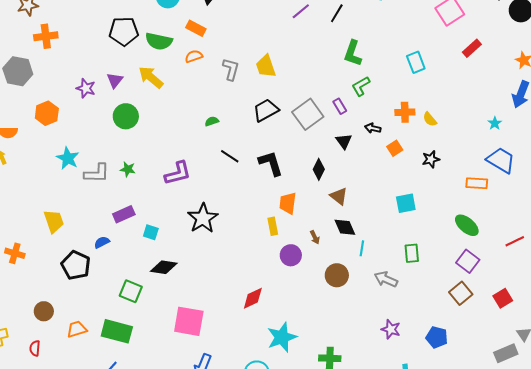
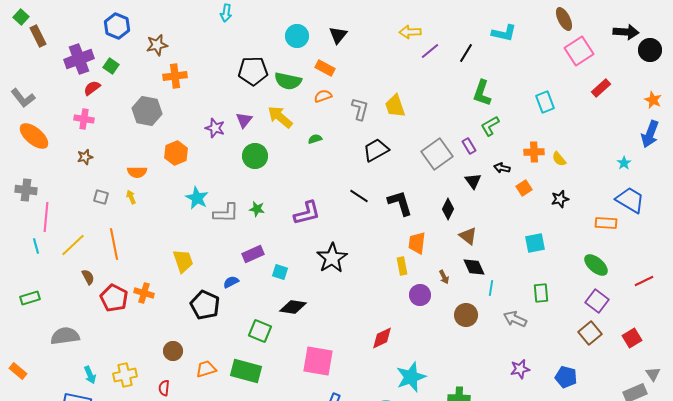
black trapezoid: (266, 110) -> (376, 150), moved
green semicircle: (212, 121) -> (315, 139), moved
purple star: (391, 329) -> (520, 369), turned -30

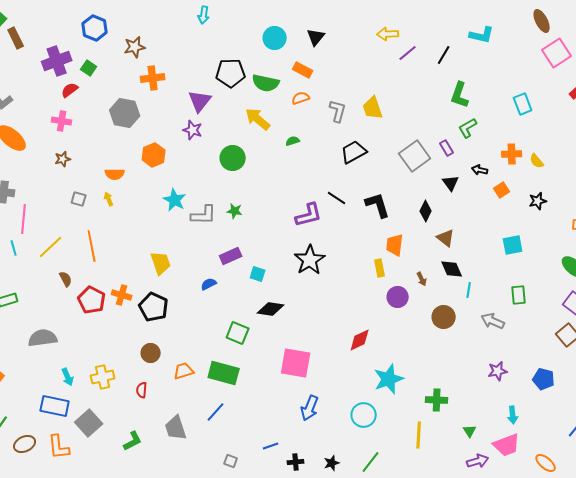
purple triangle: (244, 120) -> (200, 101), moved, size x1.4
purple L-shape: (307, 213) -> (309, 215), moved
black pentagon: (205, 305) -> (154, 307), moved

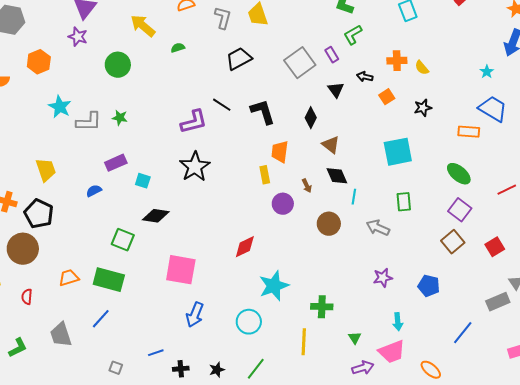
cyan square: (513, 245) -> (398, 152), size x1.4
brown circle: (151, 353) -> (23, 249), moved, size x1.6

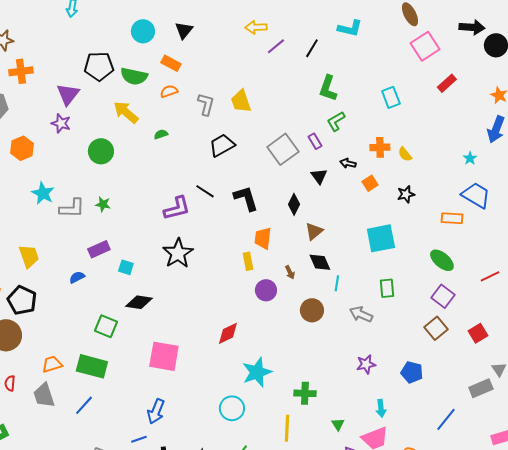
brown triangle: (331, 145) -> (314, 231), turned 42
blue arrow: (195, 315) -> (156, 411), moved
gray trapezoid: (61, 335) -> (44, 395), moved

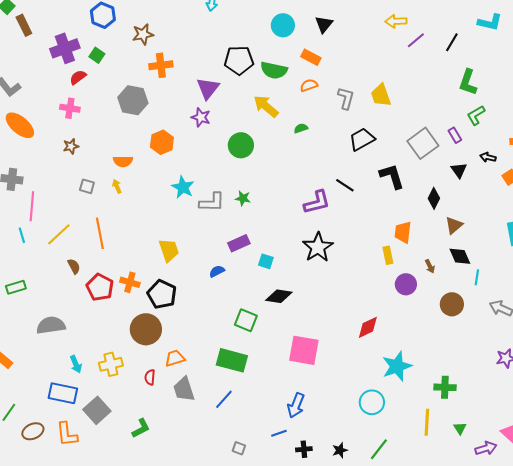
black L-shape: (246, 198) -> (392, 176), moved
orange trapezoid: (52, 364) -> (175, 358), moved
green triangle: (338, 424) -> (460, 428), moved

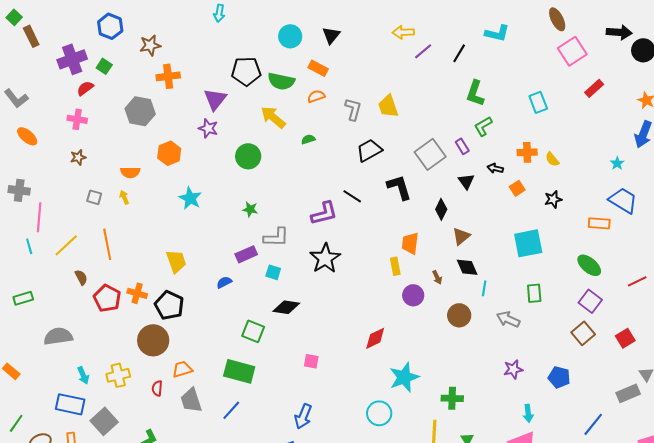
orange ellipse: (20, 125) -> (27, 136), size x0.7
gray L-shape: (212, 202) -> (276, 237), moved
pink square: (304, 350) -> (311, 361), size x0.5

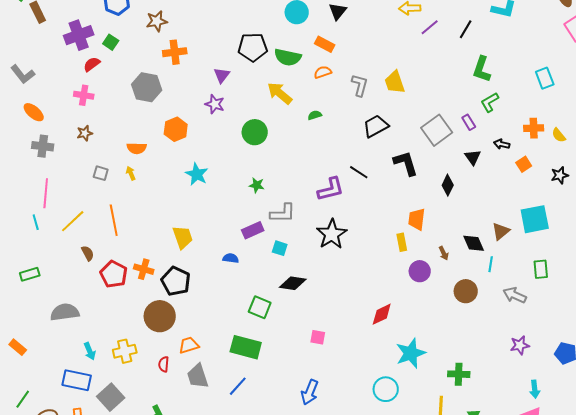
purple triangle: (215, 99) -> (222, 75), size x0.7
gray cross: (19, 190) -> (43, 146), moved
brown triangle: (461, 236) -> (501, 231), moved
blue semicircle: (224, 282) -> (231, 258), turned 35

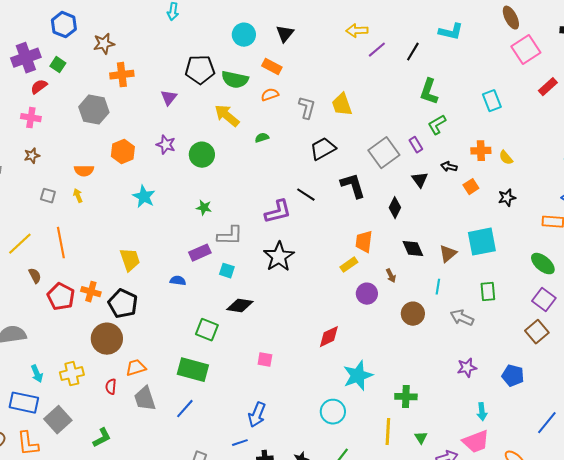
purple star: (215, 104) -> (166, 145), moved
yellow rectangle: (402, 242) -> (349, 265), turned 66
black diamond: (474, 243) -> (413, 249), moved

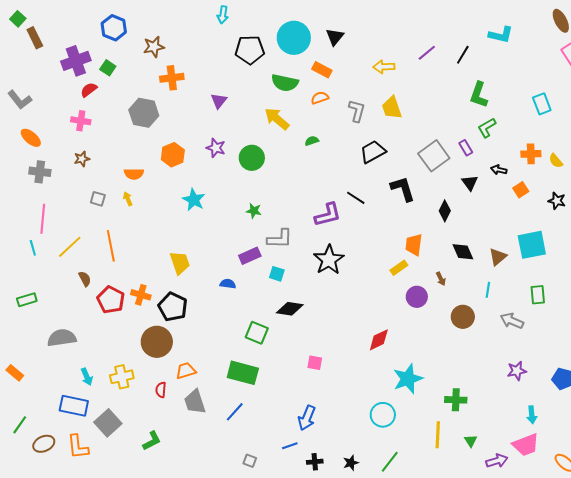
yellow arrow: (357, 31) -> (384, 67), moved
cyan circle: (244, 35) -> (294, 38), size x1.4
black pentagon: (200, 70) -> (250, 50), moved
black star: (507, 198) -> (557, 201), turned 30

